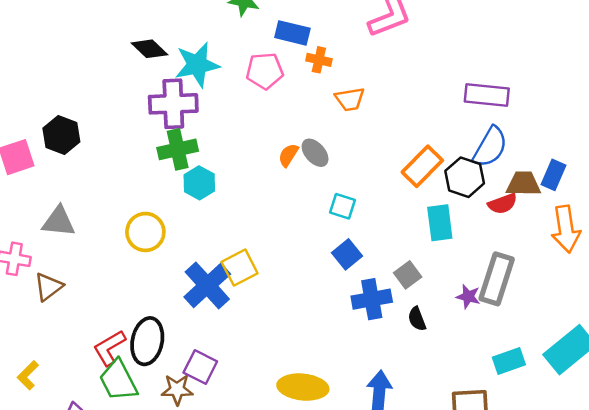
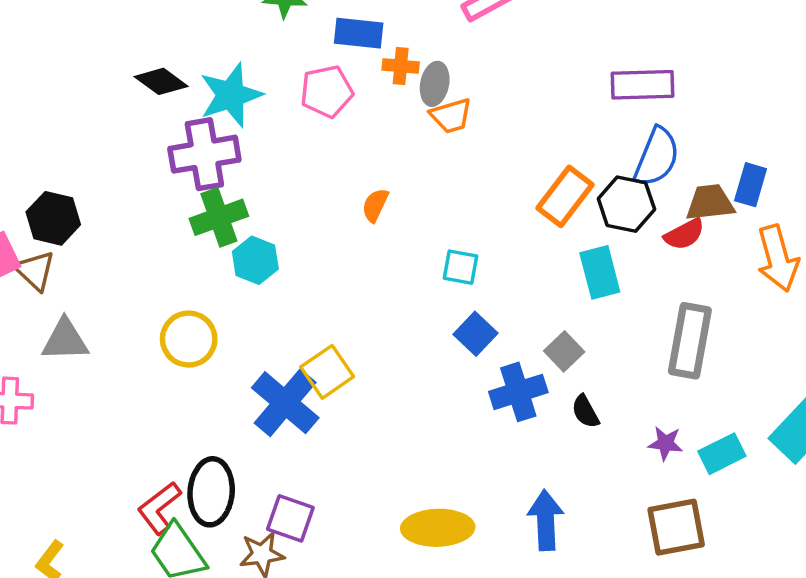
gray ellipse: (315, 153) -> (435, 84), moved, turned 60
brown triangle: (48, 287) -> (35, 271), moved, turned -32
purple star: (468, 297) -> (665, 443), moved

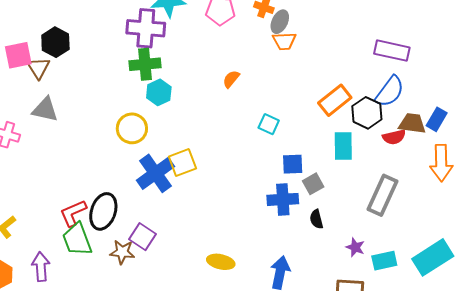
blue square: (476, 334) -> (293, 164), moved, turned 30
yellow circle: (189, 339) -> (132, 128), moved
yellow ellipse: (438, 528) -> (221, 262), size x0.7

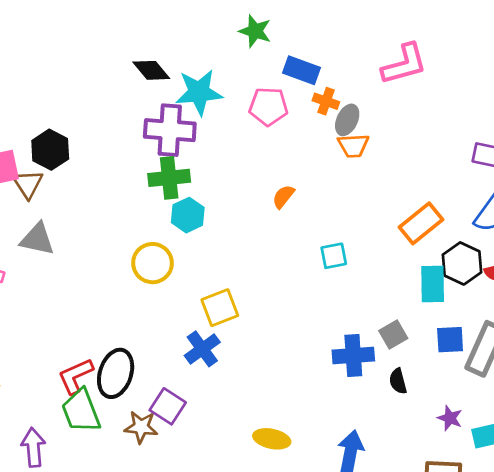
black hexagon: (367, 113) -> (462, 263), moved
cyan square: (269, 124) -> (334, 256), turned -35
blue square: (293, 164) -> (450, 340), moved
blue cross: (155, 173) -> (202, 349), moved, size x0.7

